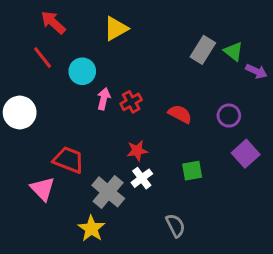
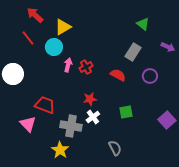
yellow triangle: (116, 29) -> (63, 27), moved
gray rectangle: (203, 50) -> (133, 52), moved
green triangle: (233, 51) -> (143, 24), moved
purple square: (246, 154) -> (167, 120), moved
gray cross: (108, 192) -> (71, 126), turned -30

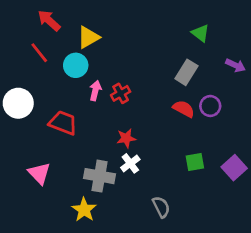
red semicircle: (118, 75) -> (184, 109), moved
red trapezoid: (45, 105) -> (63, 123), moved
green square: (126, 112) -> (195, 162), moved

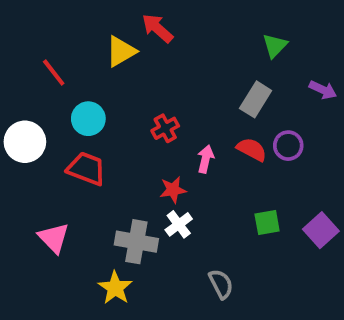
red arrow: (49, 20) -> (158, 28), moved
green triangle: (200, 33) -> (275, 46), turned 36
cyan circle: (76, 65) -> (88, 119), moved
pink arrow: (95, 91) -> (206, 159), moved

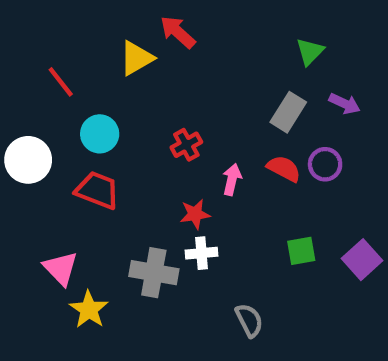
purple arrow: (323, 90) -> (345, 104), moved
white cross: (179, 224) -> (202, 253), turned 32
yellow star: (115, 288) -> (89, 309), moved

